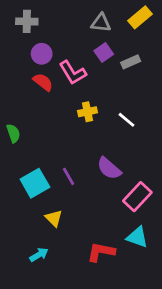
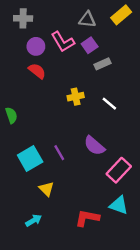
gray rectangle: (131, 62) -> (102, 64), moved
pink L-shape: (73, 73) -> (63, 42), moved

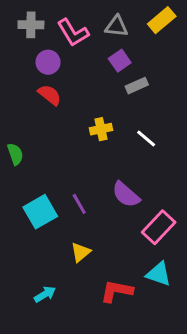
pink L-shape: (63, 42) -> (73, 33), moved
yellow triangle: (46, 189) -> (81, 252), moved, turned 35

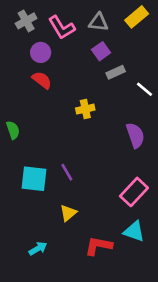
gray cross: (31, 25) -> (26, 21), turned -30
white line: (146, 138) -> (145, 89), moved
purple semicircle: (126, 195) -> (135, 135), moved, turned -150
cyan square: (40, 212) -> (34, 179), turned 36

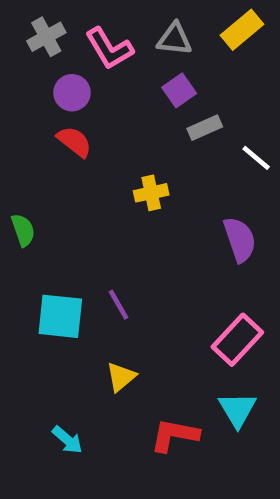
cyan triangle: (134, 231) -> (237, 410), turned 40
cyan arrow: (38, 248) -> (67, 440), turned 72

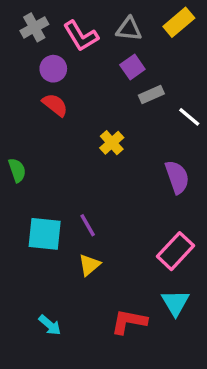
yellow cross: (151, 193) -> (112, 143), turned -30
yellow triangle: (121, 377) -> (89, 265), moved

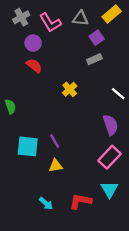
purple square: (132, 67) -> (97, 38), moved
white line: (189, 117) -> (118, 94), moved
purple semicircle: (177, 177) -> (111, 125), moved
yellow triangle: (89, 265) -> (56, 166), turned 32
cyan arrow: (50, 325) -> (46, 203), moved

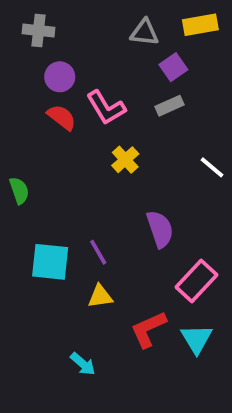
yellow rectangle: (112, 14) -> (200, 25), turned 30
gray cross: (21, 17) -> (39, 31), turned 35
pink L-shape: (50, 23) -> (106, 108), moved
purple semicircle: (111, 125) -> (160, 229), moved
red L-shape: (80, 201) -> (148, 329), moved, turned -35

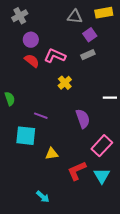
gray cross: (39, 31) -> (20, 16), turned -35
pink L-shape: (106, 108) -> (55, 56), turned 145
white line: (212, 167) -> (110, 98), moved, turned -40
purple line: (98, 252) -> (41, 116), moved, turned -40
cyan arrow: (83, 364) -> (43, 197), moved

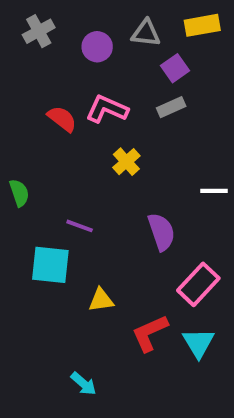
purple circle: (31, 40) -> (97, 47), moved

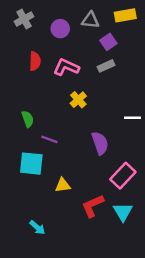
red semicircle: (62, 119) -> (35, 61), moved, turned 54
green semicircle: (19, 193) -> (28, 119), moved
cyan arrow: (83, 384) -> (37, 227), moved

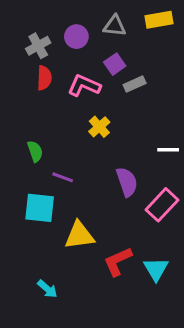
gray cross: (24, 19) -> (38, 46), moved
purple square: (108, 42) -> (115, 64), moved
pink rectangle: (123, 176) -> (162, 205), moved
yellow triangle: (63, 185) -> (79, 235), size x1.5

